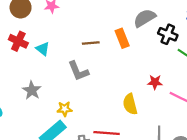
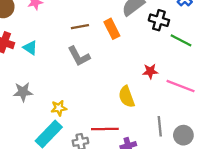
brown line: (91, 43) -> (80, 27), moved
gray L-shape: (78, 71) -> (79, 56), moved
gray star: (32, 90) -> (23, 92), turned -30

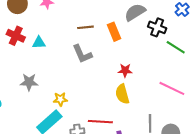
cyan triangle: (30, 48) -> (39, 43), turned -40
red star: (150, 71) -> (125, 70), moved

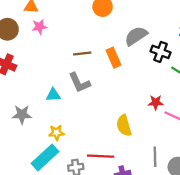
cyan triangle: (39, 43) -> (53, 95), moved
red star: (125, 70) -> (156, 102), moved

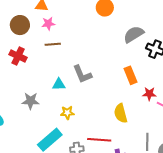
brown line: (82, 53) -> (53, 44), moved
orange rectangle: (114, 58) -> (130, 75), moved
yellow star: (56, 133) -> (67, 113), moved

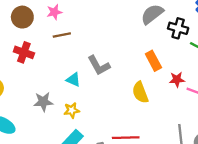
cyan triangle: (59, 84) -> (73, 80), turned 32
yellow star: (67, 113) -> (72, 110), moved
yellow semicircle: (121, 113) -> (140, 92), moved

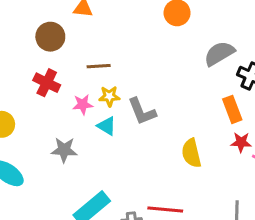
pink star: (54, 12) -> (83, 104), moved
orange rectangle: (153, 61) -> (232, 109), moved
yellow star: (72, 110) -> (109, 96), moved

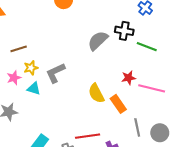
gray semicircle: (219, 53) -> (98, 41), moved
orange rectangle: (232, 109) -> (118, 104), moved
gray L-shape: (142, 111) -> (56, 73), turned 100

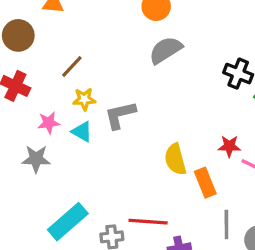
gray semicircle: (98, 41) -> (166, 50), moved
brown line: (19, 49) -> (72, 67), turned -42
pink star: (14, 78) -> (49, 123), moved

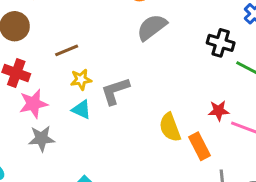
brown line: (72, 67) -> (67, 50), turned 30
pink star: (49, 123) -> (33, 104), moved, size x1.4

